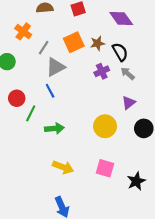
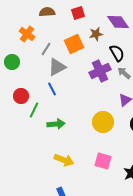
brown star: (97, 43) -> (96, 34), moved
purple cross: (102, 71) -> (100, 71), size x1.5

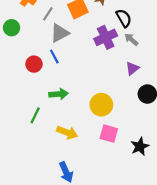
red circle: (21, 96) -> (34, 64), moved
green line: (34, 110) -> (35, 115), moved
yellow circle: (103, 122) -> (101, 105), moved

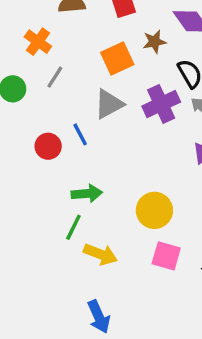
gray line: (48, 14) -> (55, 77), moved
gray triangle: (60, 33) -> (109, 104), moved
green line: (35, 115) -> (73, 227), moved

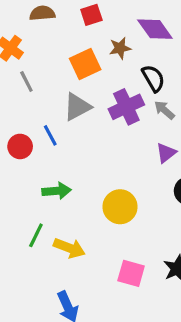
gray line: (55, 77) -> (26, 81), turned -60
green line: (73, 227) -> (36, 235), moved
pink square: (166, 256) -> (131, 273), moved

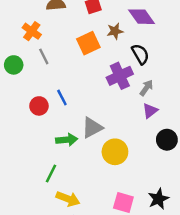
gray triangle: (77, 107) -> (92, 128), moved
gray arrow: (164, 110) -> (146, 88), moved, turned 84
yellow arrow: (69, 248) -> (68, 199), moved

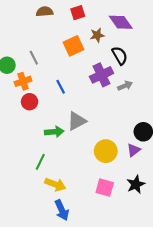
orange cross: (32, 31) -> (23, 81), moved, turned 35
gray arrow: (146, 88) -> (125, 86), turned 32
blue line: (62, 97) -> (61, 87), moved
purple triangle: (150, 111) -> (134, 150), moved
yellow circle: (115, 152) -> (106, 151), moved

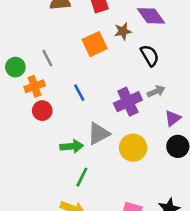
purple cross: (101, 75) -> (128, 102), moved
purple triangle: (134, 150) -> (173, 118), moved
yellow circle: (106, 151) -> (133, 148), moved
green line: (40, 162) -> (82, 177), moved

